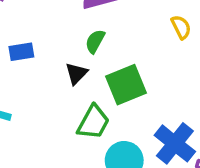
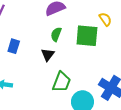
blue rectangle: (21, 52) -> (14, 46), turned -56
green square: (126, 85) -> (87, 36), moved, turned 35

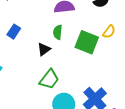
yellow semicircle: (105, 19) -> (109, 32), turned 56
green semicircle: (56, 34) -> (58, 32), turned -32

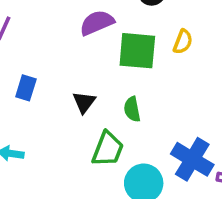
green semicircle: (58, 32) -> (132, 109), moved
green square: (87, 42) -> (137, 51), moved

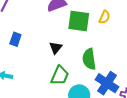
black triangle: (84, 102) -> (56, 48), moved
green semicircle: (132, 109) -> (89, 59), moved, size x1.5

